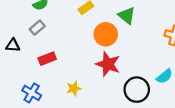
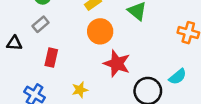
orange circle: (106, 34) -> (100, 31), moved
red rectangle: (47, 59) -> (51, 58), turned -56

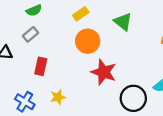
yellow star: (80, 90) -> (58, 97), moved

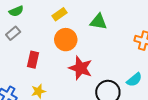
green triangle: (123, 22) -> (98, 22), turned -30
red rectangle: (41, 66) -> (33, 60), moved

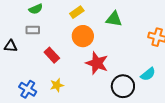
gray rectangle: (13, 33) -> (33, 30), turned 40
red rectangle: (33, 60) -> (52, 55), turned -56

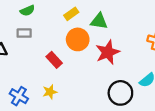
green triangle: (114, 19) -> (99, 21), moved
red rectangle: (52, 55) -> (54, 60), moved
red star: (97, 63) -> (108, 52), moved, turned 30

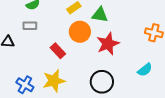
yellow star: (50, 92) -> (54, 81), size x1.6
black circle: (120, 93) -> (102, 82), moved

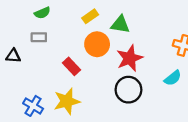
cyan semicircle: (145, 70) -> (173, 78), moved
black circle: (102, 82) -> (128, 90), moved

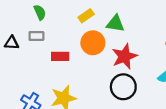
green semicircle: (42, 13) -> (40, 12), turned -91
black triangle: (13, 56) -> (12, 43), moved
red rectangle: (71, 66) -> (60, 56), moved, turned -48

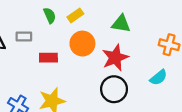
green semicircle: (40, 12) -> (50, 15), moved
green triangle: (115, 24) -> (121, 24), moved

